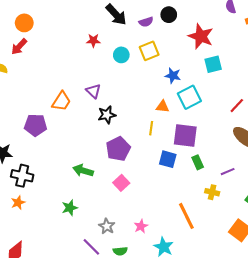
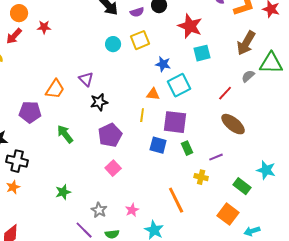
red star: (93, 40) -> (44, 27), moved
green arrow: (83, 171) -> (65, 134), moved, turned 36

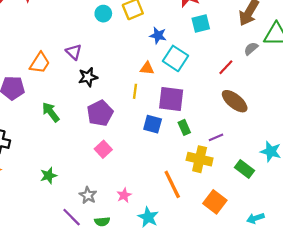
cyan square: (179, 85) -> (176, 58), turned -30
yellow cross: (201, 177) -> (200, 159), size x1.6
orange square: (228, 214) -> (215, 202), moved

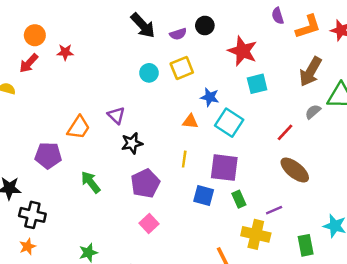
orange triangle: (147, 68) -> (190, 121), moved
green rectangle: (244, 169) -> (306, 245), turned 42

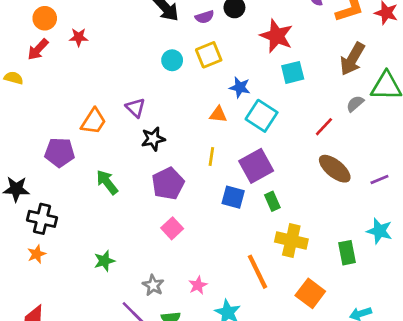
purple square: (224, 168) -> (256, 166), turned -36
purple line: (274, 210) -> (379, 180), moved

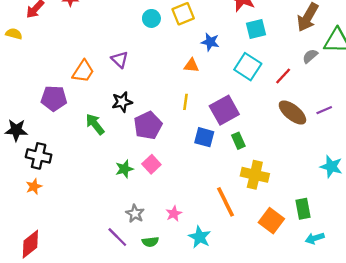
cyan square: (262, 116) -> (248, 67), moved
black star: (153, 139) -> (122, 102), moved
purple line: (379, 180) -> (324, 110), moved
green rectangle: (347, 253) -> (303, 209), moved
green star: (104, 261) -> (124, 169), moved

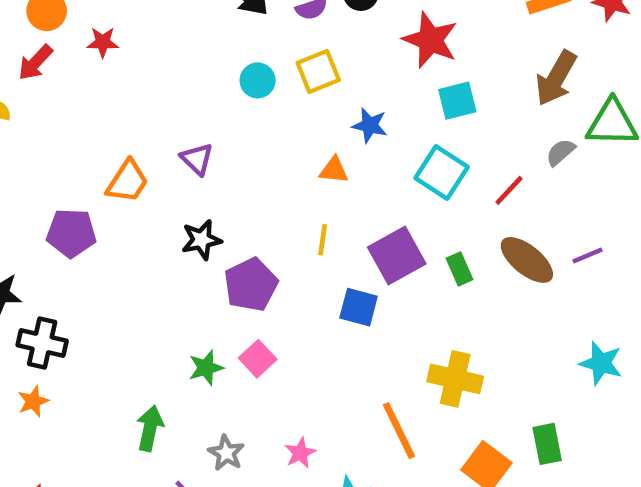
green arrow: (95, 124) -> (150, 428), moved, turned 50
green rectangle: (238, 141) -> (460, 269), moved

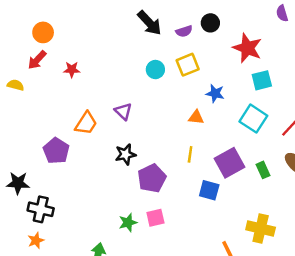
red star: (103, 42) -> (72, 70), moved
purple pentagon: (71, 233) -> (56, 151), turned 30
pink square: (258, 359) -> (155, 218), turned 30

